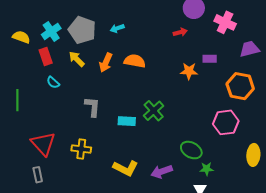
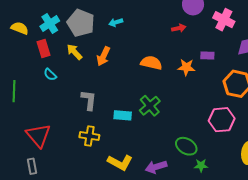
orange semicircle: (135, 61) -> (151, 63), moved
yellow cross: (81, 149) -> (89, 136), moved

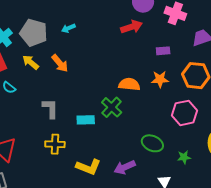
red arrow: (179, 28) -> (132, 27), size x1.5
orange arrow: (103, 56) -> (60, 63), turned -60
orange semicircle: (151, 63) -> (129, 84), moved
orange star: (186, 67) -> (160, 79), moved
green star: (201, 165) -> (184, 157), moved

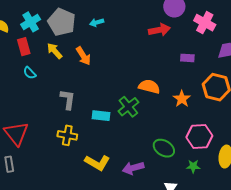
orange star: (160, 79) -> (182, 99), moved, turned 30
pink hexagon: (184, 113) -> (199, 136), moved

